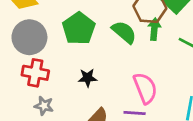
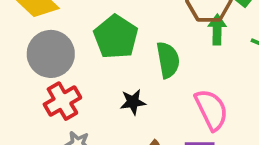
green semicircle: (124, 32) -> (168, 60), moved, turned 44
red cross: (35, 73) -> (62, 101), turned -36

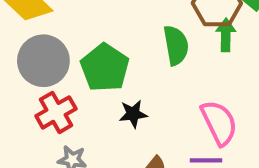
green pentagon: (116, 37) -> (105, 68), moved
green semicircle: (168, 60) -> (176, 45), moved

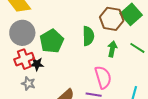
green arrow: (226, 35) -> (112, 49), moved
black star: (133, 114) -> (37, 64), moved

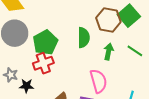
red cross: (24, 59) -> (43, 63), moved
black star: (37, 64) -> (26, 86), moved
gray star: (28, 83) -> (11, 75), moved

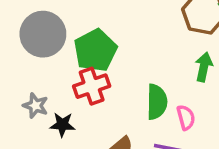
green semicircle: (84, 38) -> (157, 102), moved
pink semicircle: (98, 81) -> (186, 117), size x0.6

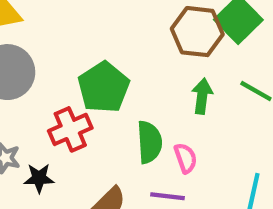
green pentagon: (95, 50) -> (104, 87), moved

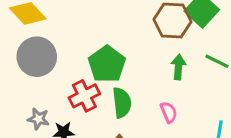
green semicircle: (149, 142) -> (122, 103), moved

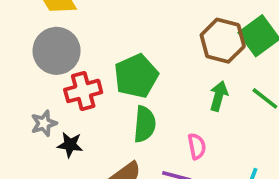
red cross: (84, 96) -> (83, 91), moved
gray star: (38, 119) -> (44, 123), turned 30

